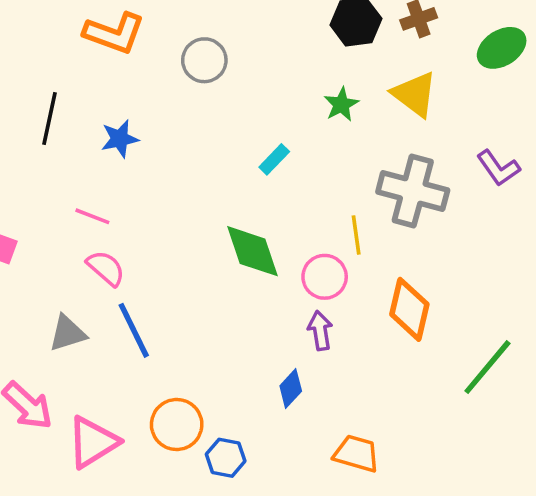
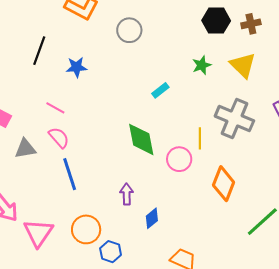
purple arrow: (320, 331) -> (127, 194), moved
gray triangle: (68, 333) -> (25, 149), moved
pink triangle: (93, 442) -> (38, 233), turned -32

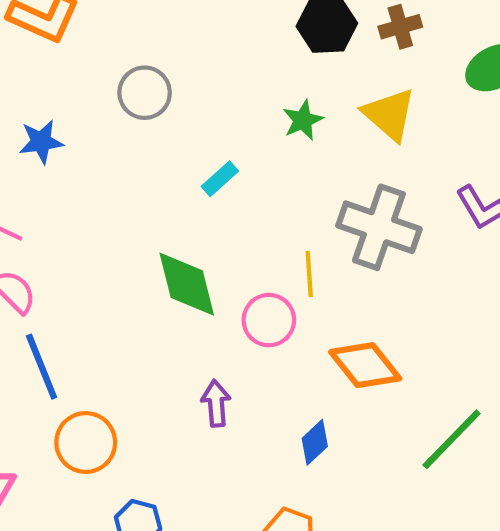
gray circle: (129, 30) -> (145, 93), moved
orange diamond: (224, 184) -> (365, 365), turned -56
purple arrow: (127, 194) -> (216, 403), moved
blue diamond: (152, 218) -> (315, 442), moved
orange circle: (86, 229) -> (86, 443), moved

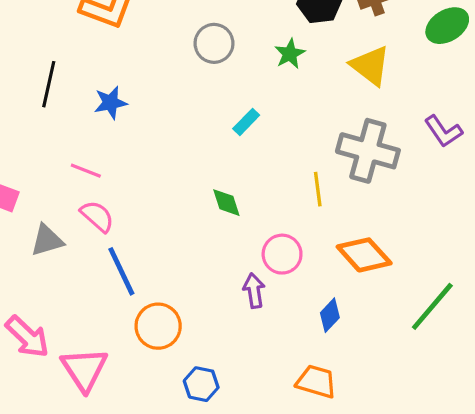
gray circle: (145, 93) -> (214, 43), moved
green star: (303, 120) -> (290, 54), moved
green diamond: (187, 284) -> (226, 203), size x0.6
pink circle: (269, 320) -> (282, 254), moved

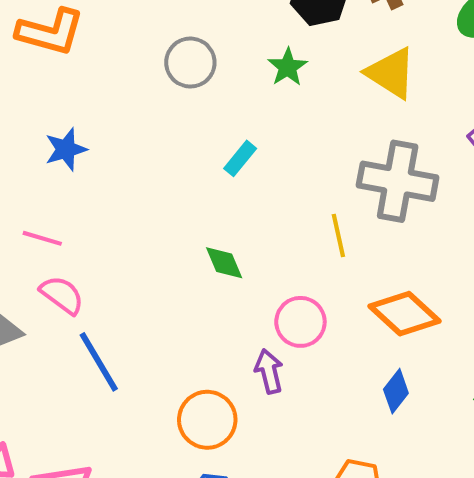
blue diamond: (330, 315) -> (396, 391), moved
orange circle: (158, 326) -> (207, 420), moved

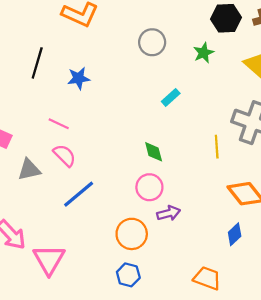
pink circle: (300, 322) -> (149, 187), moved
blue line: (99, 362) -> (79, 194), turned 72
purple arrow: (269, 371) -> (169, 213), turned 80

